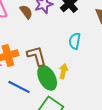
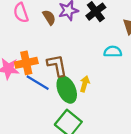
cyan semicircle: (75, 41) -> (113, 52), moved, turned 77
blue line: (19, 87) -> (38, 83), moved

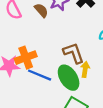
brown L-shape: (57, 65) -> (74, 53), moved

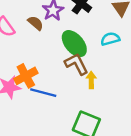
green ellipse: (69, 78) -> (74, 44), moved

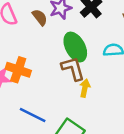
orange cross: (26, 76) -> (18, 70), turned 35
blue line: (43, 93) -> (33, 115), moved

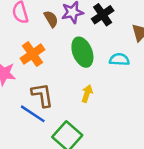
brown L-shape: (73, 69) -> (42, 95), moved
orange cross: (18, 70) -> (32, 54), moved, turned 30

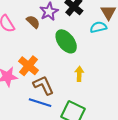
orange cross: (32, 54) -> (29, 66), moved
cyan semicircle: (119, 60) -> (98, 27), moved

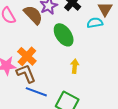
brown semicircle: (33, 22) -> (33, 15), size x1.5
brown L-shape: (43, 85) -> (26, 73), moved

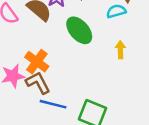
yellow arrow: (75, 66) -> (120, 50), moved

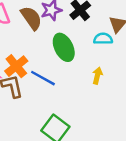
blue line: (53, 104) -> (43, 78), moved

